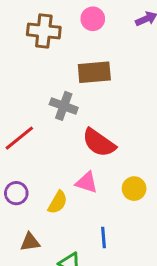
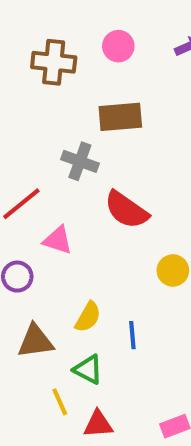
pink triangle: (87, 182) -> (58, 240), moved
yellow semicircle: (58, 202) -> (88, 317), moved
brown triangle: (30, 242) -> (35, 341), size x1.4

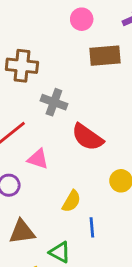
brown cross: (54, 62) -> (22, 66), moved
brown rectangle: (120, 117) -> (105, 56), moved
yellow semicircle: (88, 317) -> (71, 201), moved

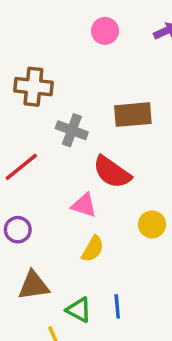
brown rectangle: (105, 56) -> (133, 115), moved
pink triangle: (38, 159) -> (84, 205), moved
blue line: (92, 227) -> (117, 306), moved

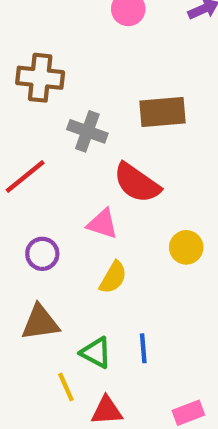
purple circle: (18, 230) -> (42, 254), moved

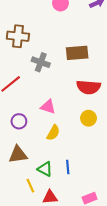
red semicircle: (137, 183) -> (88, 87), moved, turned -30

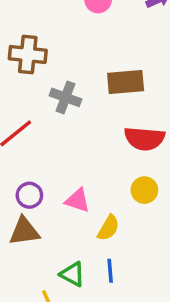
pink triangle: (48, 107) -> (77, 200), moved
yellow semicircle: (53, 133) -> (108, 228), moved
brown triangle: (18, 155) -> (24, 231), moved

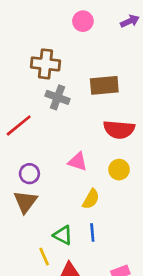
brown cross: (28, 54) -> (45, 64), moved
pink triangle: (77, 200) -> (78, 162), moved
brown triangle: (24, 231) -> (25, 202), turned -45

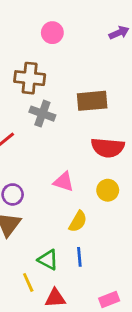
pink circle: (83, 21) -> (52, 33), moved

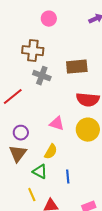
yellow circle: (108, 190) -> (88, 130), size x1.5
yellow semicircle: (78, 221) -> (51, 152), moved
green triangle: (48, 260) -> (40, 172), moved

